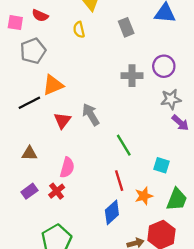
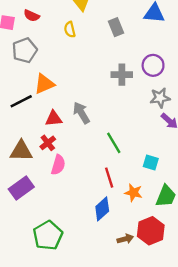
red triangle: (62, 120) -> (54, 119), turned 48
brown triangle: (29, 153) -> (21, 151), size x1.5
purple rectangle: (29, 191) -> (21, 188), size x1.5
red cross: (57, 191) -> (48, 143), moved
orange star: (144, 196) -> (133, 193), turned 30

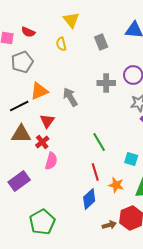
gray arrow: (81, 113) -> (70, 97), moved
red triangle: (54, 119) -> (47, 121), turned -49
brown triangle: (21, 151) -> (21, 134), moved

